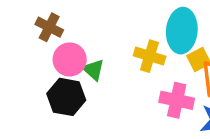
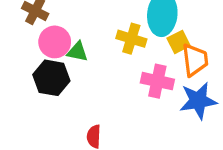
green triangle: (93, 70) -> (78, 52), turned -30

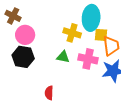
yellow square: (179, 42) -> (101, 35), turned 32
green triangle: (78, 52) -> (63, 57), moved

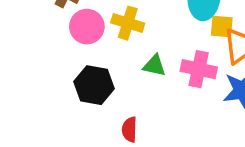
yellow cross: (72, 33) -> (128, 23), moved
black hexagon: (23, 57) -> (94, 85), moved

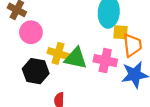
yellow cross: (128, 23) -> (58, 53), moved
green triangle: (154, 66) -> (76, 58), size x1.5

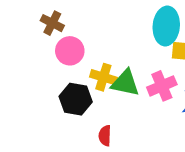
pink cross: (105, 61) -> (162, 86), turned -35

